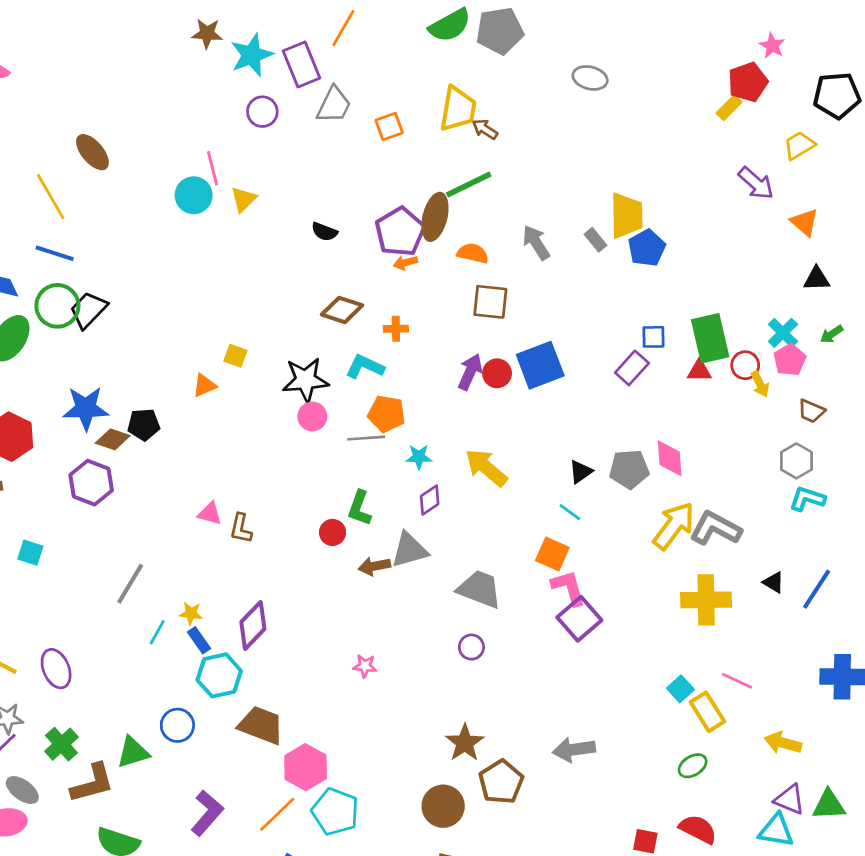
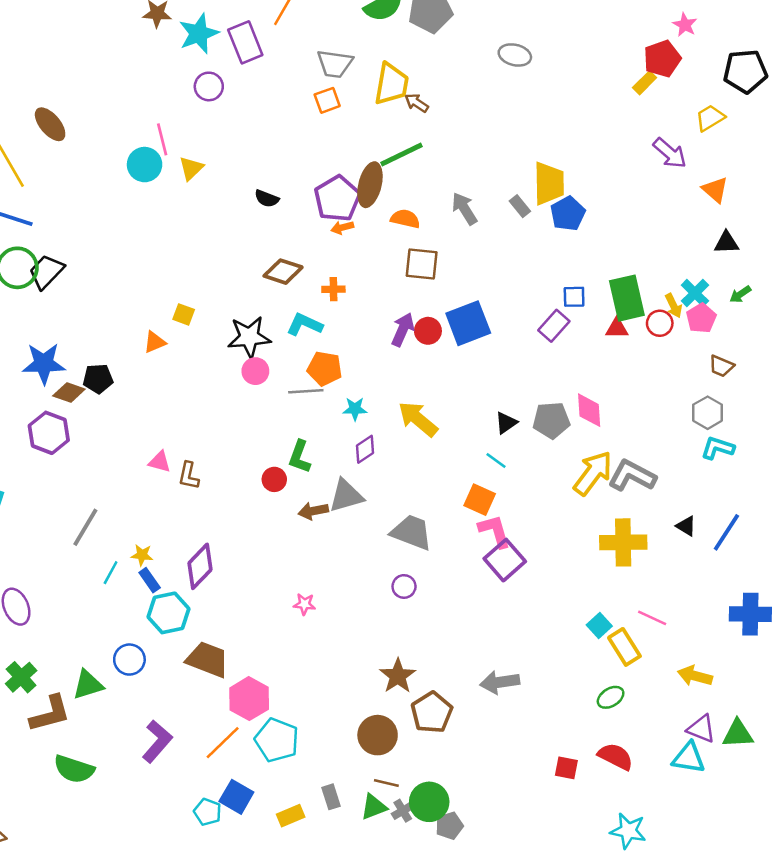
gray trapezoid: (334, 105) -> (335, 64), moved, turned 72
yellow arrow: (760, 384) -> (674, 306), moved

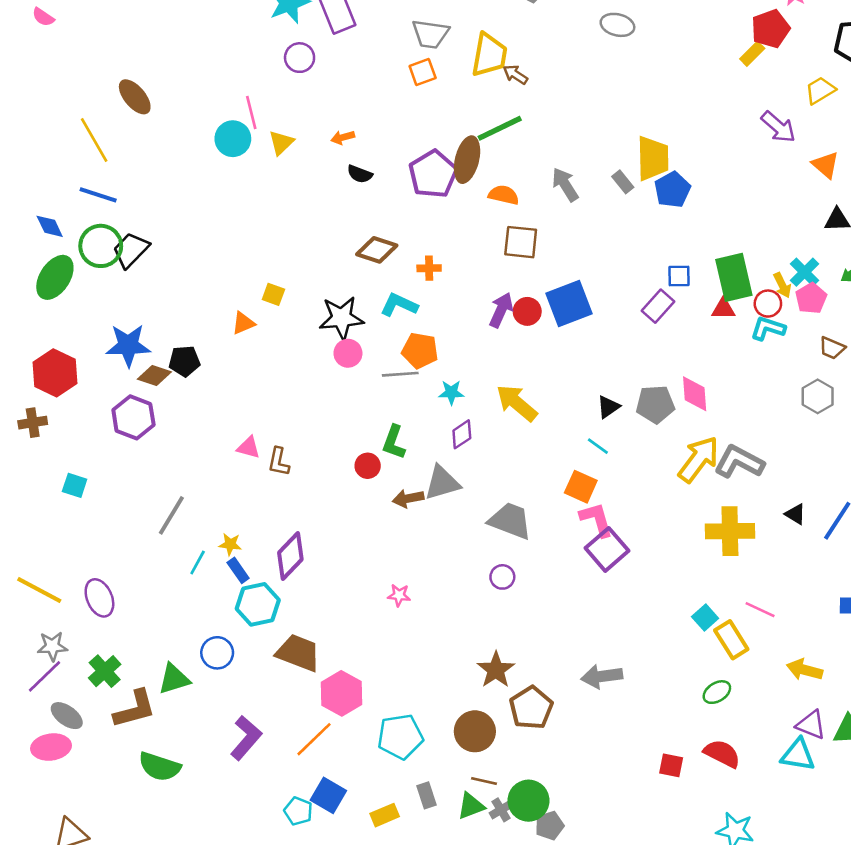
orange arrow: (342, 228) -> (343, 137), moved
cyan L-shape: (718, 448) -> (768, 328), moved
cyan pentagon: (277, 740) -> (400, 737), moved, turned -30

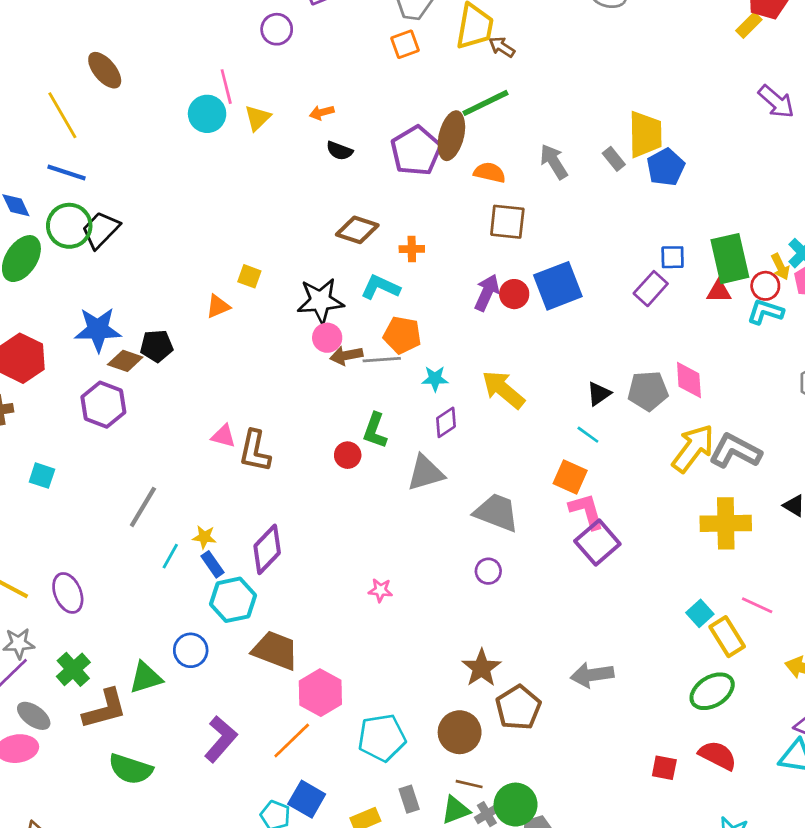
brown L-shape: (279, 462) -> (255, 451), size x1.4
brown arrow: (408, 498) -> (346, 355), moved
green ellipse: (717, 692) -> (712, 691), size x1.5

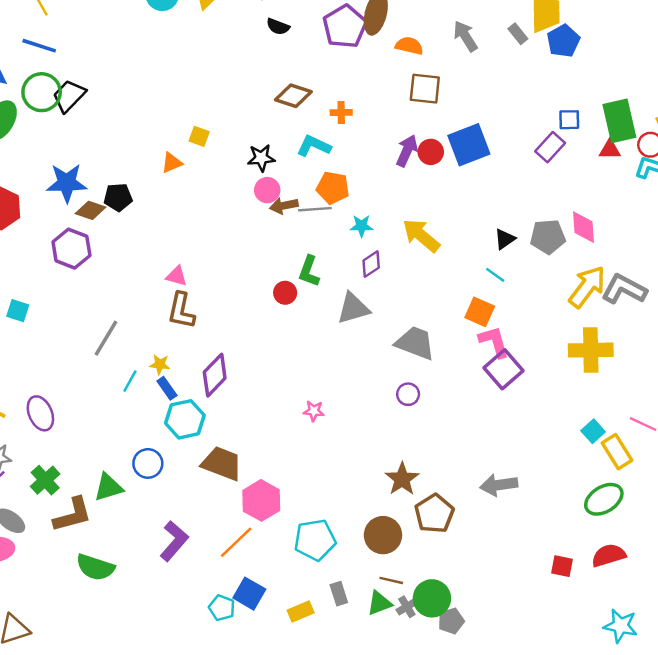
black star: (320, 301) -> (261, 158), size x0.7
brown L-shape: (255, 451) -> (181, 311), moved
yellow cross: (726, 523) -> (591, 350), moved
red semicircle: (718, 755) -> (609, 555), turned -44

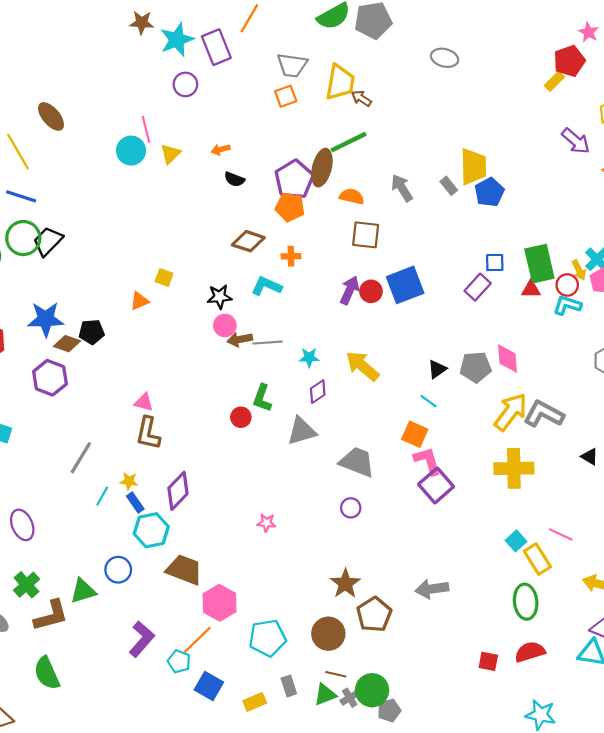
orange pentagon: (333, 188) -> (290, 207), moved
green ellipse: (604, 499) -> (526, 602), turned -64
green semicircle: (95, 567) -> (47, 673), moved, turned 48
cyan pentagon: (222, 608) -> (179, 661), moved

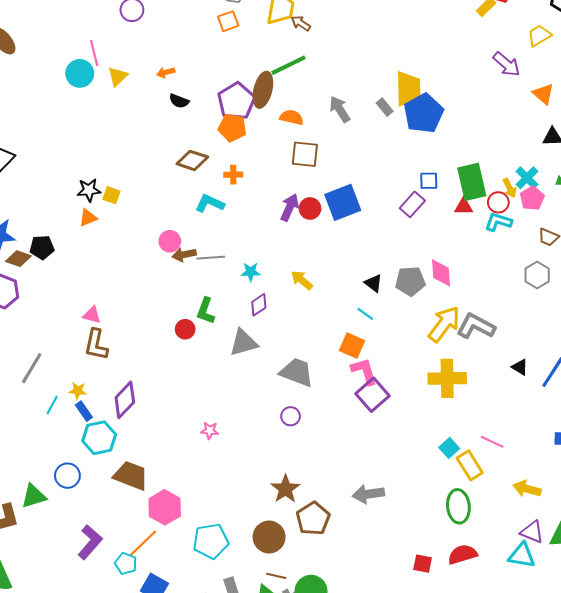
blue pentagon: (489, 192) -> (424, 113), size x1.4
black star: (220, 297) -> (89, 190), moved
yellow arrow: (362, 366) -> (302, 280), size x0.7
black triangle: (437, 369) -> (373, 283), turned -48

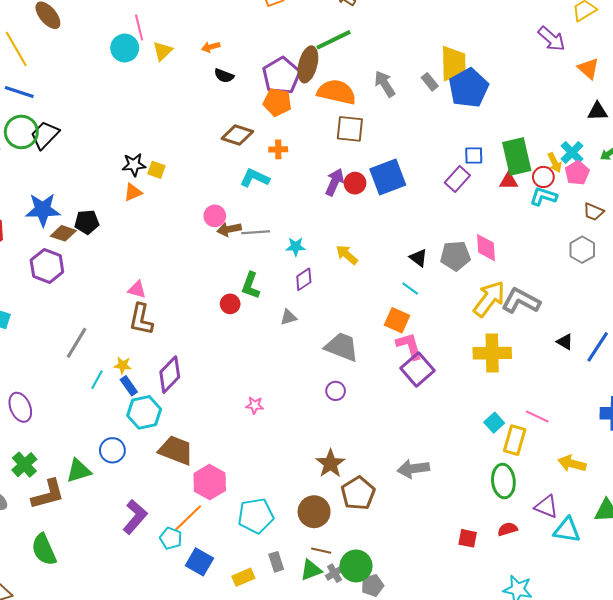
orange semicircle: (292, 117) -> (337, 92), size x1.6
gray triangle: (243, 343) -> (288, 317), size x0.6
yellow rectangle: (470, 465) -> (515, 440), turned 48
purple triangle: (532, 532) -> (546, 507), moved
red semicircle: (462, 554) -> (508, 529), size x0.7

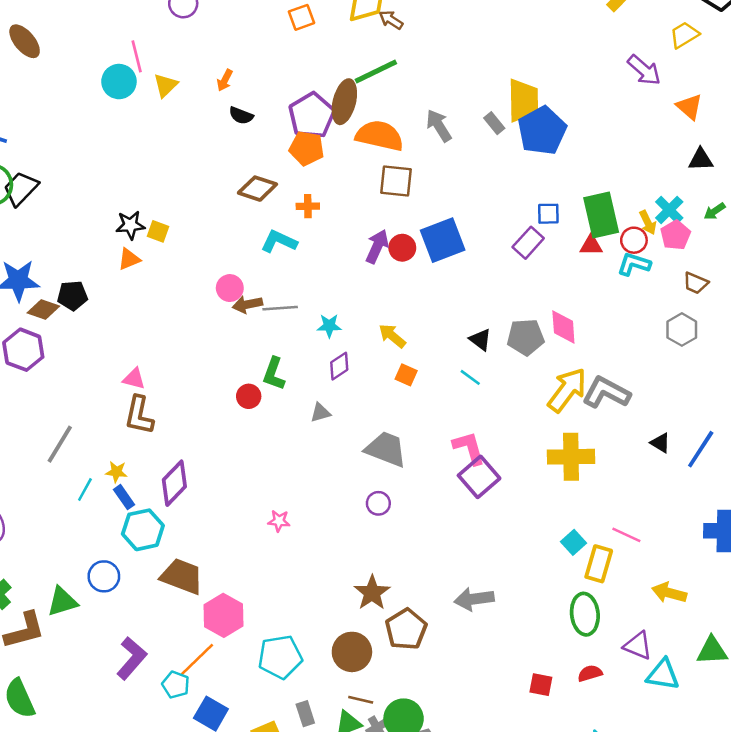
orange arrow: (211, 47) -> (225, 80), turned -48
orange square: (397, 320) -> (406, 375), moved, size x0.7

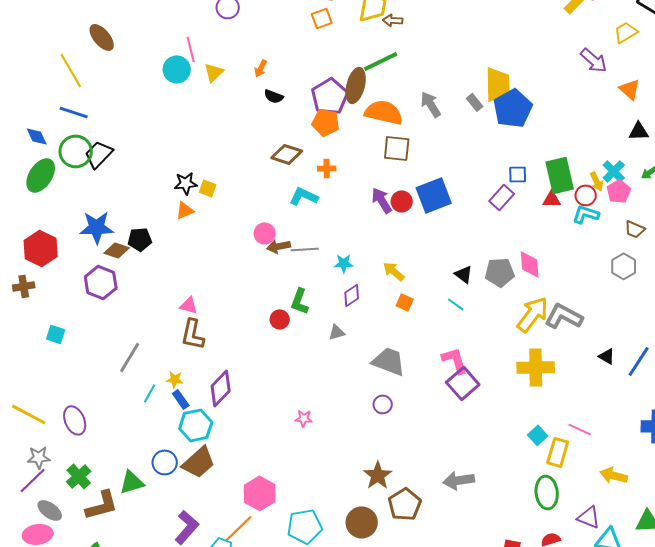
brown arrow: (391, 20) -> (393, 20), turned -30
purple arrow: (377, 246) -> (382, 200), turned -56
brown trapezoid: (182, 576) -> (199, 462), moved, turned 117

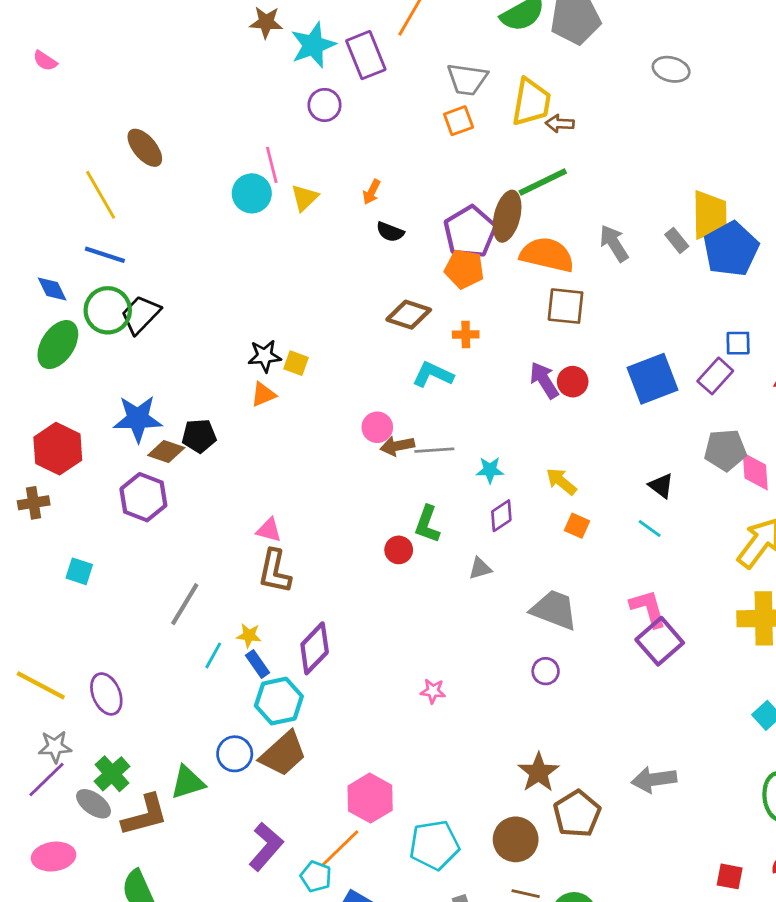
blue square: (434, 195) -> (653, 379), moved
gray pentagon: (500, 272) -> (725, 450), moved
gray ellipse: (50, 510) -> (93, 804), moved

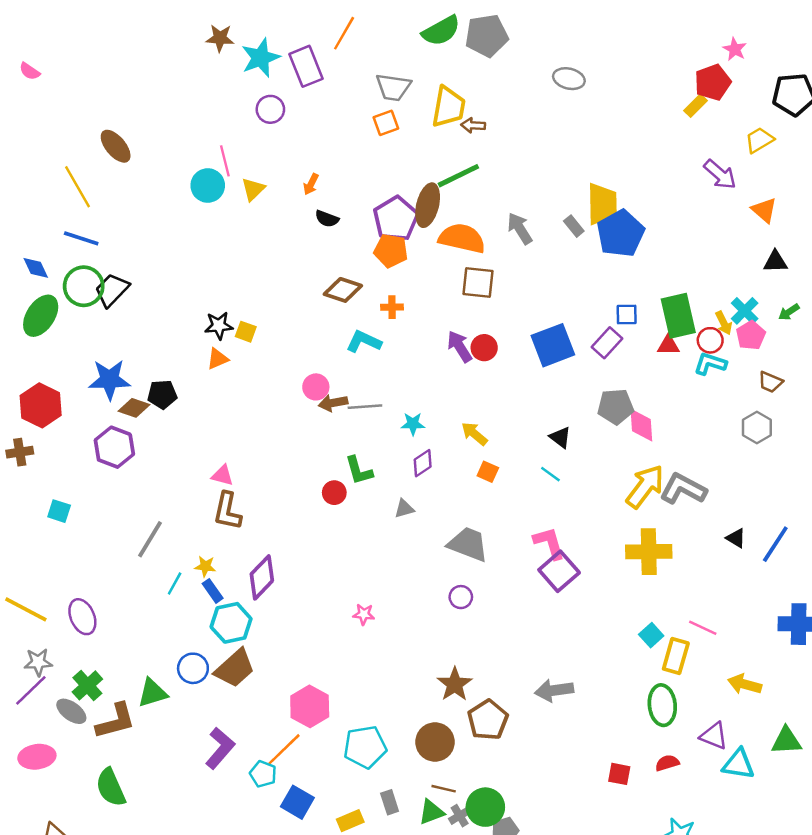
green L-shape: (427, 524) -> (359, 471), turned -36

